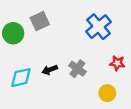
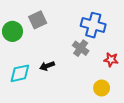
blue cross: (98, 27) -> (93, 25), turned -35
gray cross: (77, 69) -> (81, 48), moved

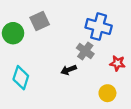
black arrow: (47, 66) -> (69, 70), moved
cyan diamond: (20, 73) -> (21, 78), turned -60

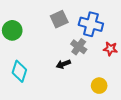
gray square: (40, 21) -> (59, 19), moved
red star: (117, 63) -> (110, 49), moved

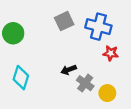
gray cross: (79, 47) -> (85, 83), moved
red star: (110, 49) -> (111, 53), moved

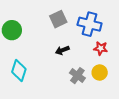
black arrow: (69, 70) -> (62, 50), moved
yellow circle: (107, 93) -> (100, 73), moved

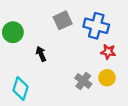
black arrow: (62, 50) -> (41, 54), moved, turned 88
cyan diamond: (19, 70) -> (20, 89), moved

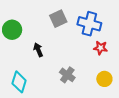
yellow circle: (107, 78) -> (104, 79), moved
gray cross: (83, 81) -> (67, 75), moved

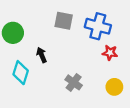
gray square: (58, 19) -> (64, 21), turned 36
cyan diamond: (19, 82) -> (21, 73), moved

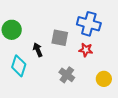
gray square: (64, 21) -> (60, 38), moved
red star: (110, 53) -> (86, 50), moved

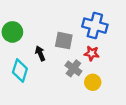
gray cross: (67, 75) -> (73, 68), moved
yellow circle: (104, 79) -> (93, 82), moved

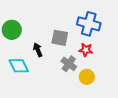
cyan diamond: (20, 71) -> (19, 66), turned -45

